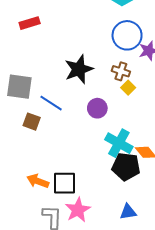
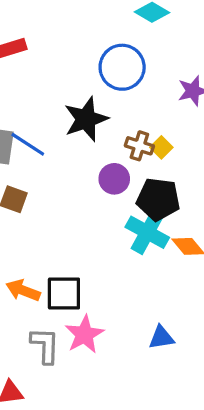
blue circle: (127, 35) -> (122, 67), moved
brown cross: (121, 71) -> (139, 146), moved
blue line: (51, 103) -> (28, 144), moved
black pentagon: (126, 167) -> (158, 199), moved

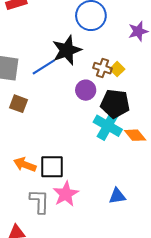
blue line: (28, 144) -> (44, 67), moved, turned -65

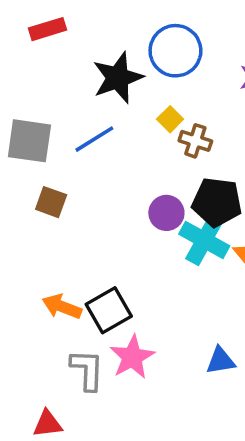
black star: (67, 50) -> (118, 78), moved
yellow square: (117, 69) -> (170, 119), moved
purple circle: (86, 90) -> (166, 213), moved
black square: (52, 167) -> (109, 310), turned -30

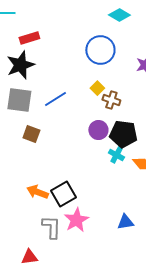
black star: (118, 78) -> (20, 65), moved
purple circle: (166, 213) -> (98, 130), moved
cyan cross: (204, 240) -> (116, 155), size x0.6

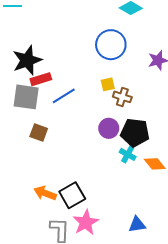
red rectangle: (29, 38) -> (41, 79), moved
yellow square: (97, 88) -> (108, 84), turned 32

